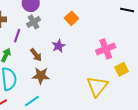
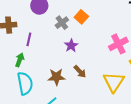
gray cross: (34, 22) -> (62, 23), moved
brown arrow: (36, 55) -> (80, 72), moved

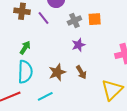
orange square: (81, 17) -> (95, 19), turned 32
purple line: (29, 39) -> (44, 18), moved, turned -64
brown star: (56, 77) -> (57, 72), turned -30

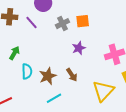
purple star: (78, 45) -> (79, 48), moved
cyan semicircle: (25, 72) -> (27, 71), moved, size x0.7
cyan line: (45, 96) -> (54, 98), moved

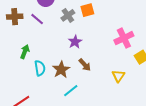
purple star: (79, 48) -> (75, 42), moved
yellow triangle: (103, 91) -> (118, 76), size x0.6

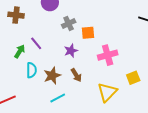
orange square: (87, 10) -> (88, 33), moved
purple line: (37, 19) -> (36, 43), moved
pink cross: (124, 38) -> (108, 55), moved
yellow triangle: (118, 76) -> (107, 92), size x1.5

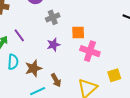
orange square: (88, 33) -> (78, 33), moved
pink cross: (108, 55) -> (90, 51), turned 30
brown arrow: (76, 75) -> (56, 80), moved

